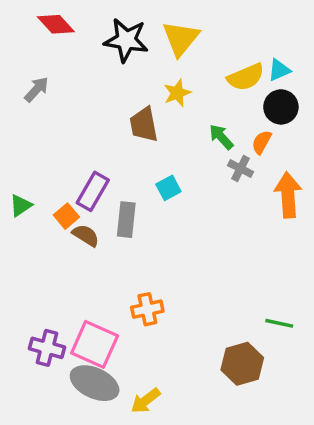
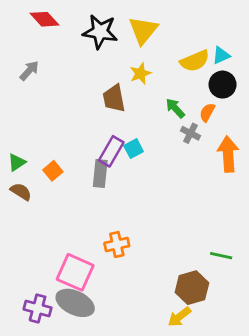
purple rectangle: (93, 191) -> (111, 151), moved
brown semicircle: (86, 235) -> (21, 192), moved
purple cross: (47, 348) -> (38, 308), moved
yellow arrow: (146, 401) -> (179, 317), moved

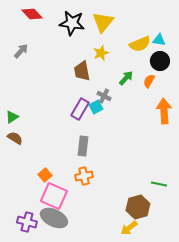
cyan triangle: (221, 55) -> (159, 40), turned 32
green arrow: (175, 108) -> (126, 78), turned 84
gray cross: (191, 133) -> (104, 96), moved
orange square: (53, 171) -> (45, 175), moved
gray rectangle: (100, 174) -> (83, 146), moved

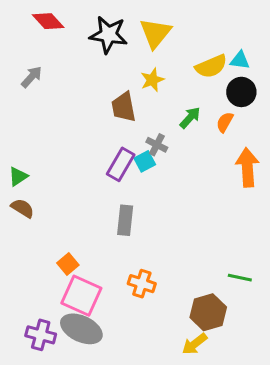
orange cross: (84, 176) -> (142, 284), moved, turned 30

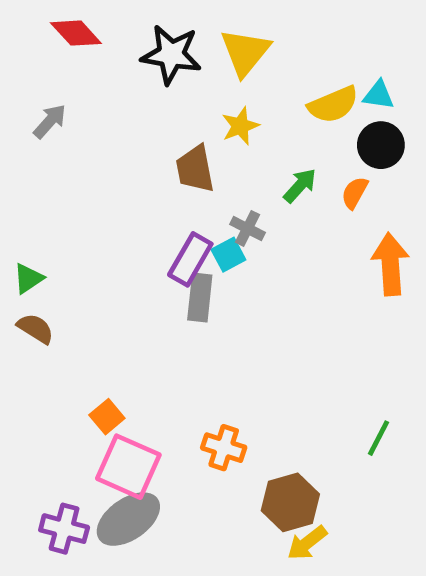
gray rectangle: (125, 220) -> (200, 298), moved
green line: (240, 278) -> (379, 438), turned -75
brown hexagon: (208, 312) -> (290, 502), moved
gray ellipse: (81, 329) -> (128, 519), turned -60

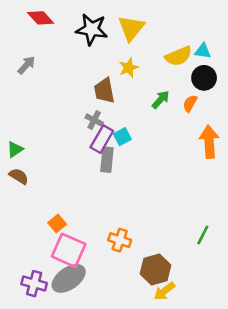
gray cross: (247, 228) -> (94, 120), moved

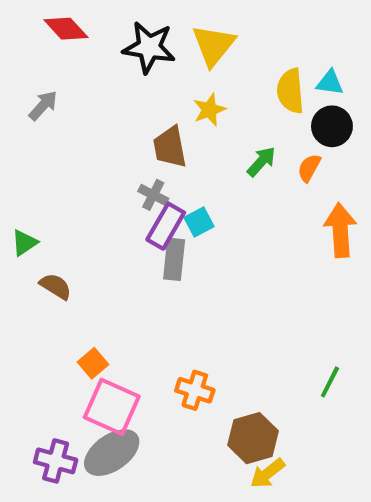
yellow semicircle: (178, 56) -> (290, 91), turned 108
brown semicircle: (19, 176) -> (56, 286), moved

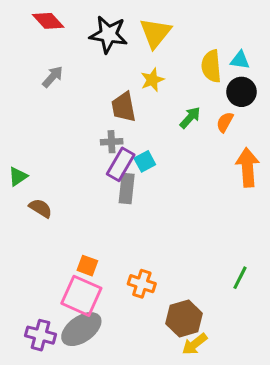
gray arrow: (43, 106) -> (53, 77), moved
gray cross: (153, 195) -> (112, 142), turned -30
orange square: (93, 363) -> (87, 266), moved, turned -30

